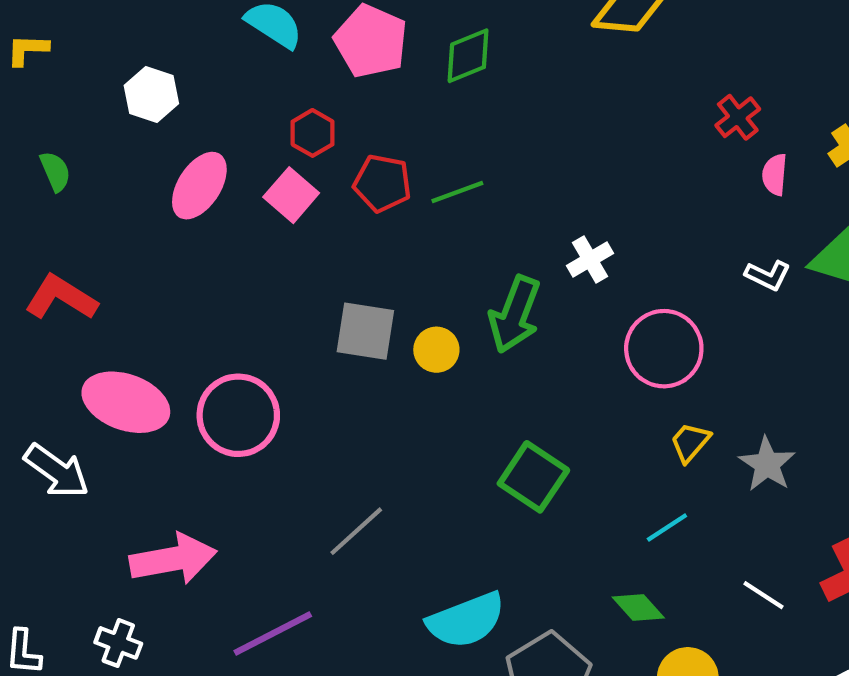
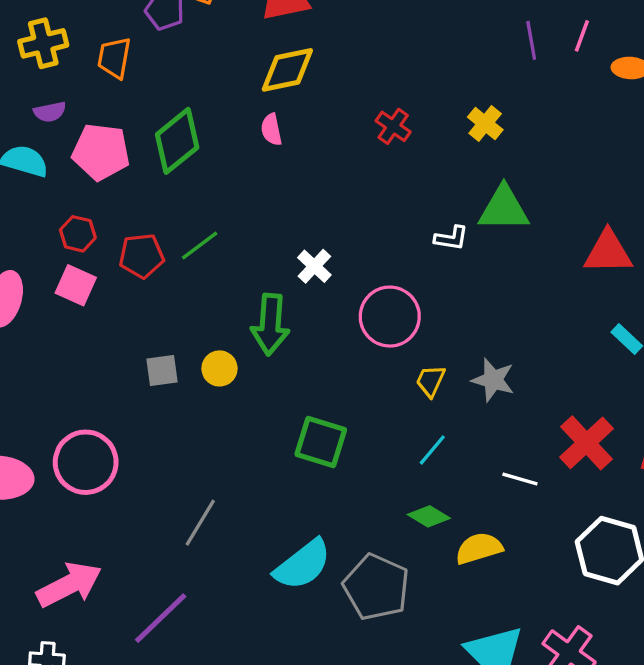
green diamond: (468, 56) -> (177, 141), size x1.4
pink semicircle: (775, 175) -> (271, 130), moved
gray square: (365, 331) -> (162, 370), size x0.7

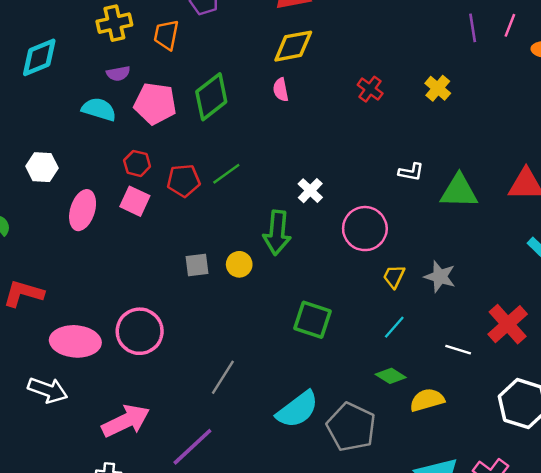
green triangle: (504, 209) -> (459, 191), moved

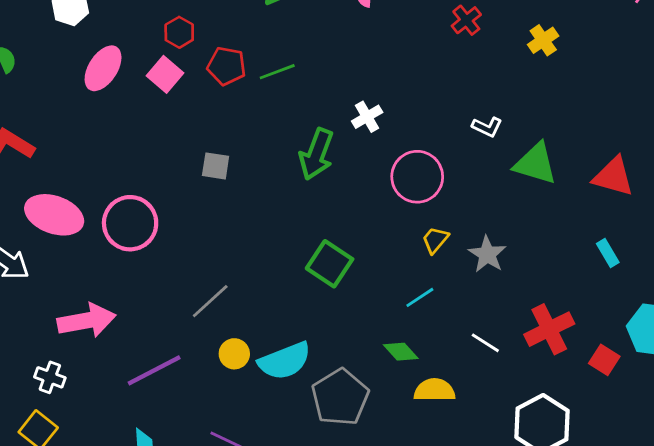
yellow circle: (239, 264) -> (234, 354), moved

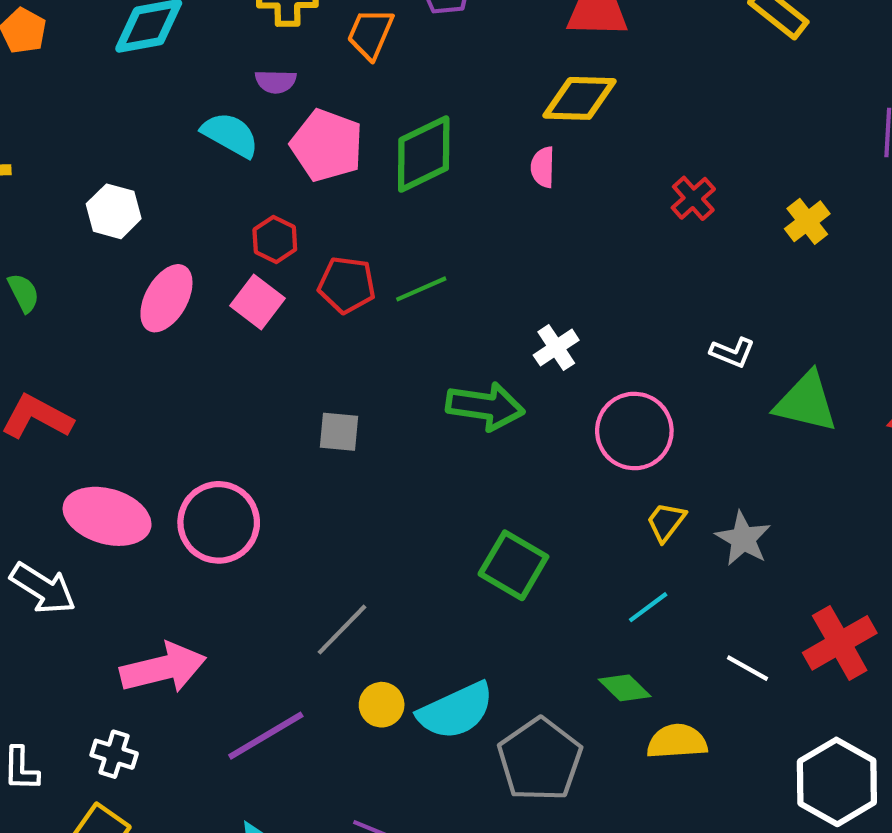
green arrow: (316, 154) -> (485, 406), turned -99

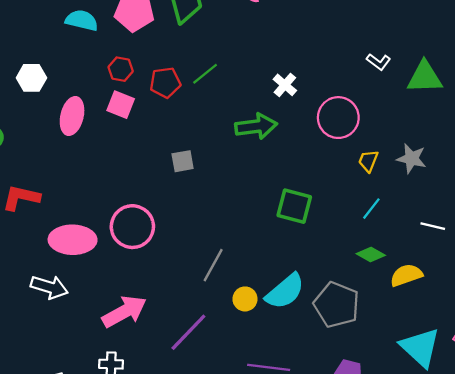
white L-shape: (732, 352) -> (379, 62), turned 30

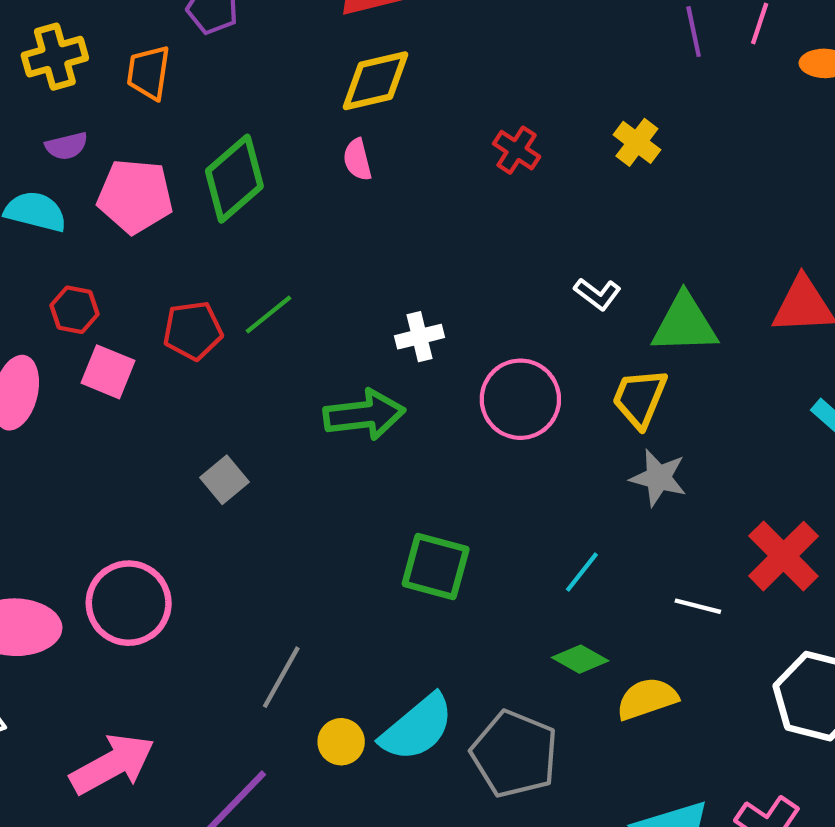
red hexagon: (121, 69) -> (75, 310), moved
white cross: (285, 85) -> (420, 337), turned 35
gray square: (183, 161) -> (225, 480), turned -30
yellow trapezoid: (368, 161) -> (640, 398), moved, size x1.4

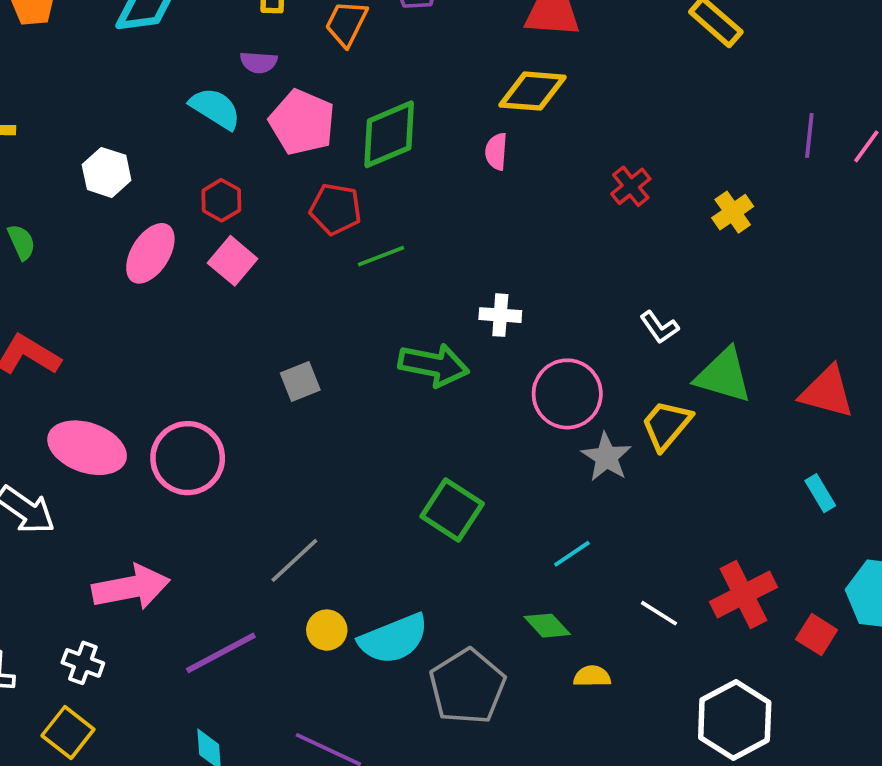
red pentagon: (193, 331) -> (335, 209), moved
gray star: (658, 478) -> (606, 457), moved
yellow semicircle: (647, 699) -> (592, 676), size x0.7

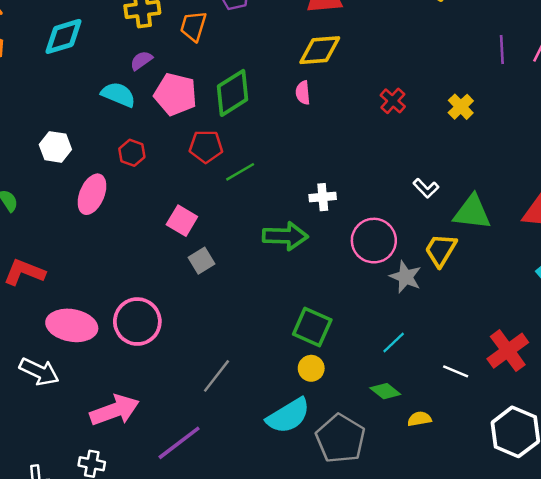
purple semicircle: (259, 62) -> (141, 60), turned 150
pink square: (233, 261) -> (182, 221), moved
yellow circle: (327, 630) -> (311, 368), moved

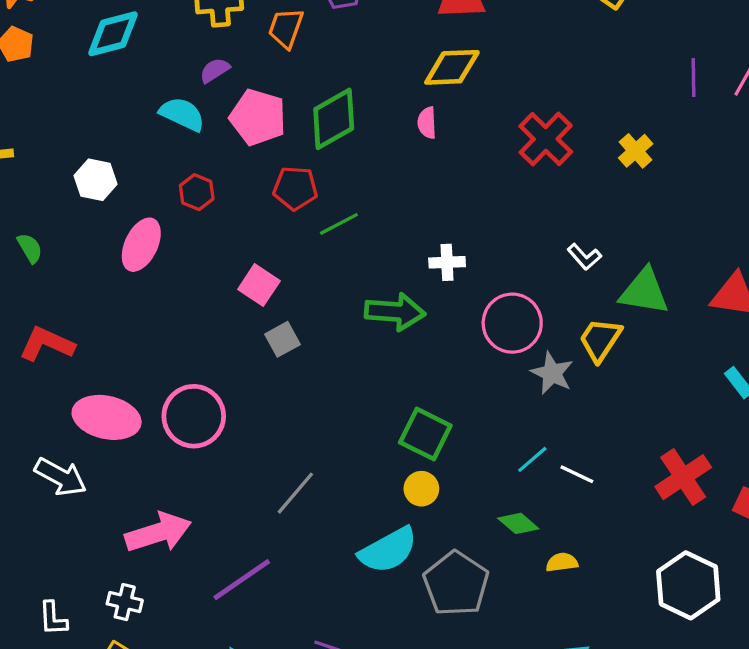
red cross: (393, 101) -> (546, 139), size x1.6
white line: (456, 371) -> (577, 474), moved

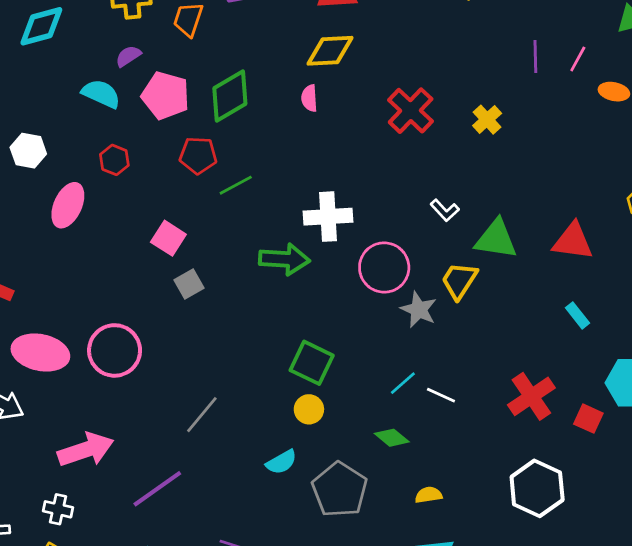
white cross: (447, 262) -> (328, 217), size x1.6
cyan semicircle: (388, 550) -> (281, 462), size x0.6
yellow semicircle: (562, 562) -> (429, 495), moved

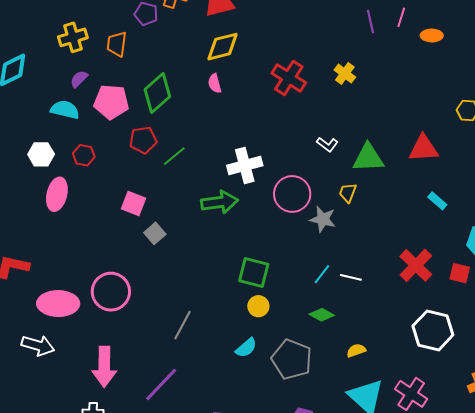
white hexagon: (28, 151) -> (41, 154), moved
yellow trapezoid: (459, 281) -> (348, 193), size x0.7
pink arrow: (86, 450) -> (104, 367), turned 120

